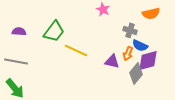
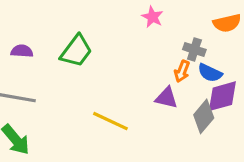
yellow line: (76, 50) -> (110, 121), moved
orange arrow: (128, 53) -> (182, 71), moved

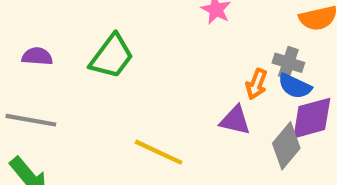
gray cross: (194, 50) -> (288, 63), moved

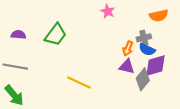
gray cross: (288, 63) -> (144, 38), turned -32
purple triangle: (235, 120) -> (127, 67), moved

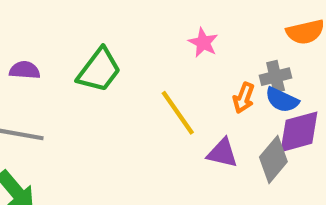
pink star: (108, 11) -> (203, 43), moved
purple triangle: (127, 67) -> (222, 153), moved
yellow line: (79, 82) -> (178, 113), moved, turned 30

